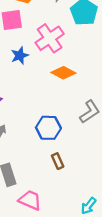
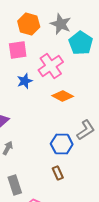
blue hexagon: (48, 128) -> (62, 144), moved

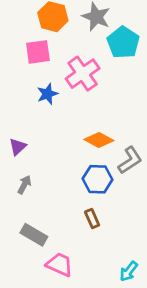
orange diamond: (63, 96) -> (99, 140), moved
gray rectangle: (15, 185) -> (34, 235), turned -42

